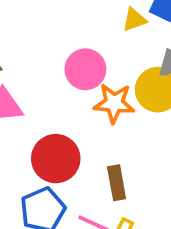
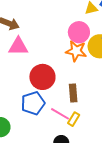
pink circle: (85, 69) -> (79, 32), moved

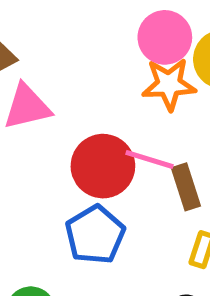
pink line: (60, 114) -> (149, 160), moved

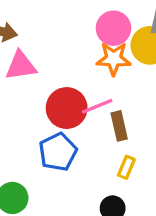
pink line: (149, 160) -> (97, 106), turned -44

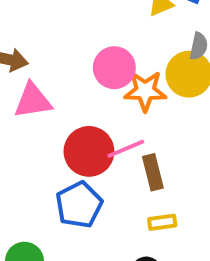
pink circle: (113, 28) -> (114, 68), moved
yellow rectangle: (126, 167) -> (162, 222), turned 60

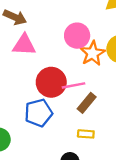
orange star: (145, 91) -> (93, 53), turned 30
brown rectangle: (153, 172) -> (87, 103), turned 42

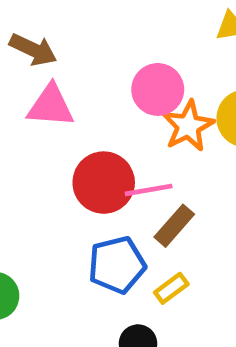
blue pentagon: (38, 113) -> (117, 265), moved
yellow rectangle: (86, 134) -> (171, 288), turned -42

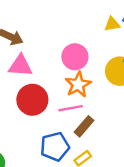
orange star: (188, 126) -> (78, 85), moved
red circle: (104, 183) -> (32, 100), moved

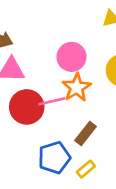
pink line: (71, 108) -> (52, 101), moved

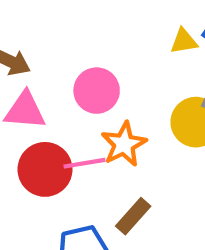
pink circle: (72, 57) -> (97, 91), moved

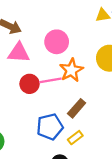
red circle: (45, 169) -> (30, 84), size x0.7

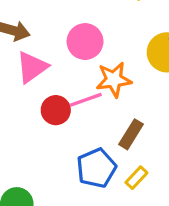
pink triangle: (19, 53) -> (32, 67), turned -30
orange star: (71, 70) -> (114, 80), turned 30

